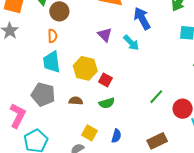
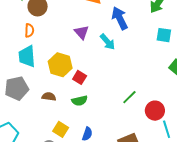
gray pentagon: (43, 94) -> (17, 88), turned -30

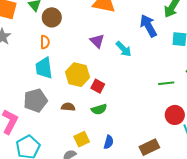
blue arrow: (120, 18) -> (148, 26), moved
green line: (129, 97) -> (166, 83), moved, turned 42
yellow square: (61, 129) -> (82, 139), turned 35

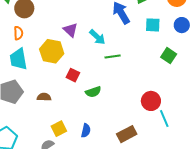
yellow hexagon: (78, 75) -> (52, 51), moved
green line: (166, 83) -> (113, 57), moved
green semicircle: (99, 109) -> (93, 92), moved

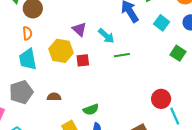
cyan square: (153, 25) -> (162, 23), turned 35
red square: (73, 75) -> (83, 60), moved, turned -32
green semicircle: (93, 92) -> (91, 110), moved

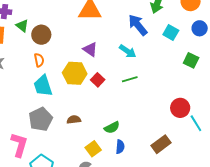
cyan arrow: (106, 36) -> (128, 51), moved
green line: (122, 55) -> (130, 79), moved
red square: (83, 60) -> (98, 80), turned -32

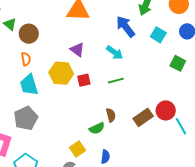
red square: (98, 80) -> (84, 80), turned 32
brown semicircle: (74, 120) -> (111, 115), moved, turned 80
brown rectangle: (161, 144) -> (143, 117), moved
blue semicircle: (120, 147) -> (105, 157), moved

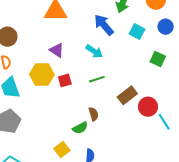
brown rectangle: (143, 117) -> (127, 95), moved

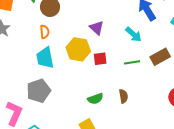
brown rectangle: (127, 95) -> (160, 57), moved
green semicircle: (80, 128) -> (95, 99), moved

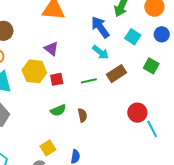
cyan arrow: (134, 34) -> (100, 52), moved
green semicircle: (95, 99) -> (58, 110), moved

